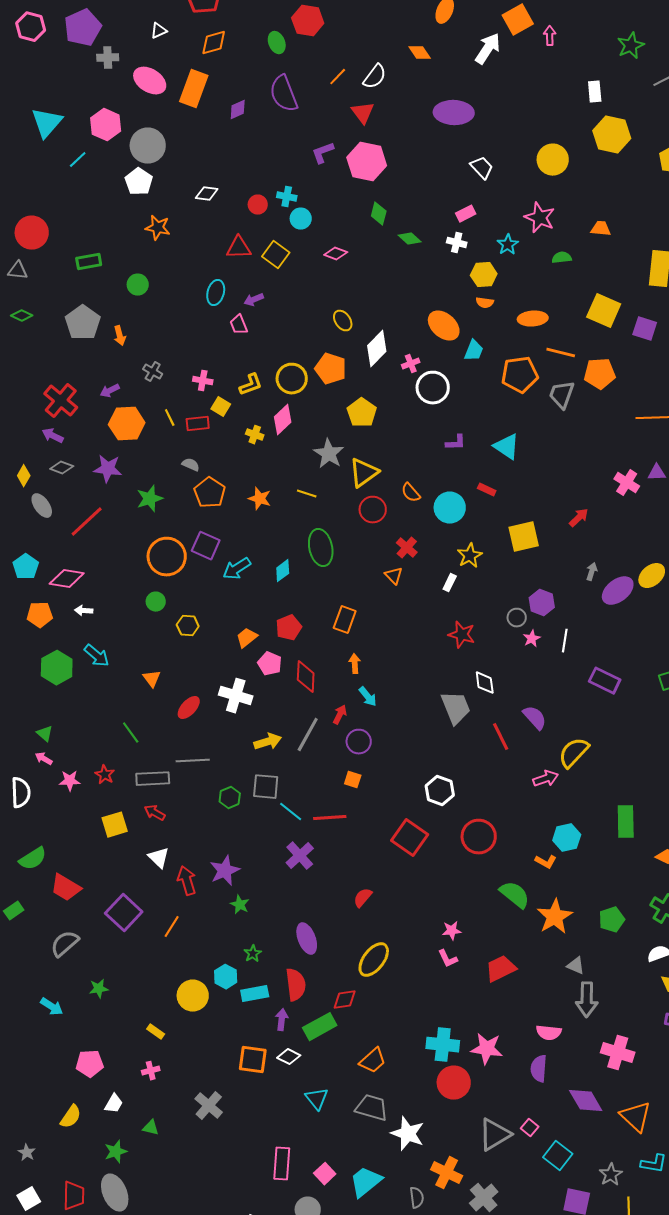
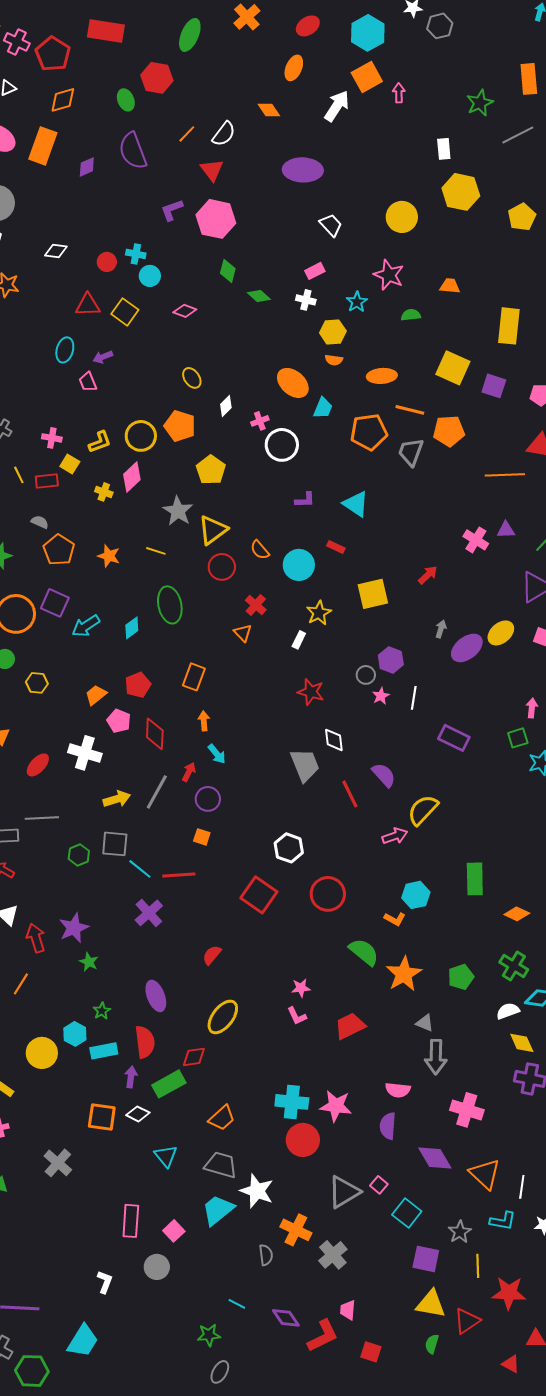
white diamond: (377, 349) -> (226, 406), size x0.6
cyan trapezoid: (366, 1182) -> (218, 1210), moved

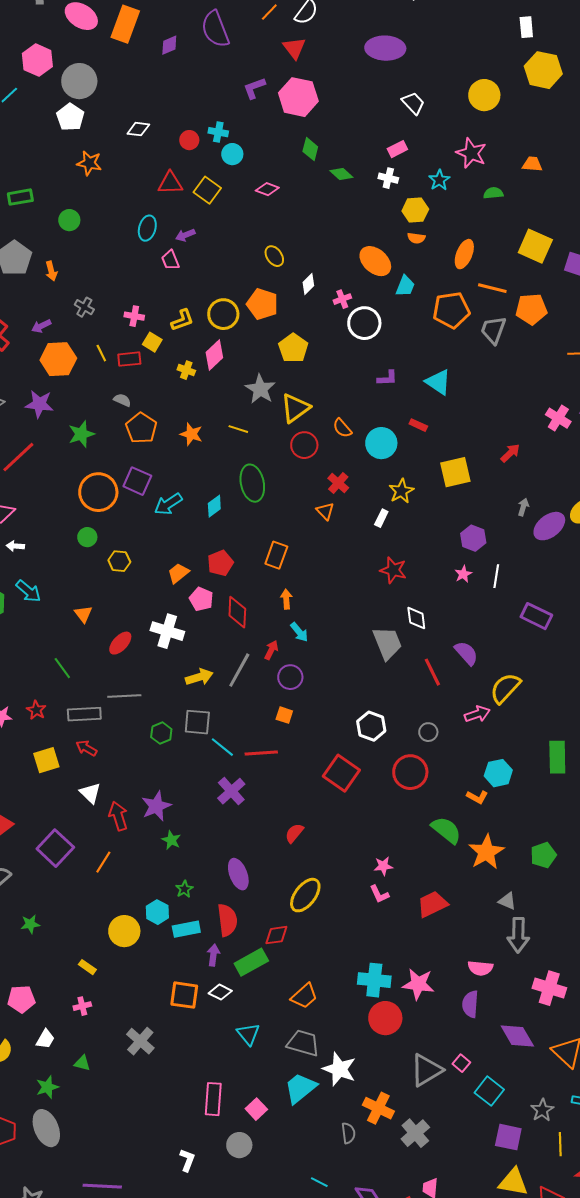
orange ellipse: (382, 376) -> (464, 254), turned -64
gray circle: (366, 675) -> (428, 732), moved

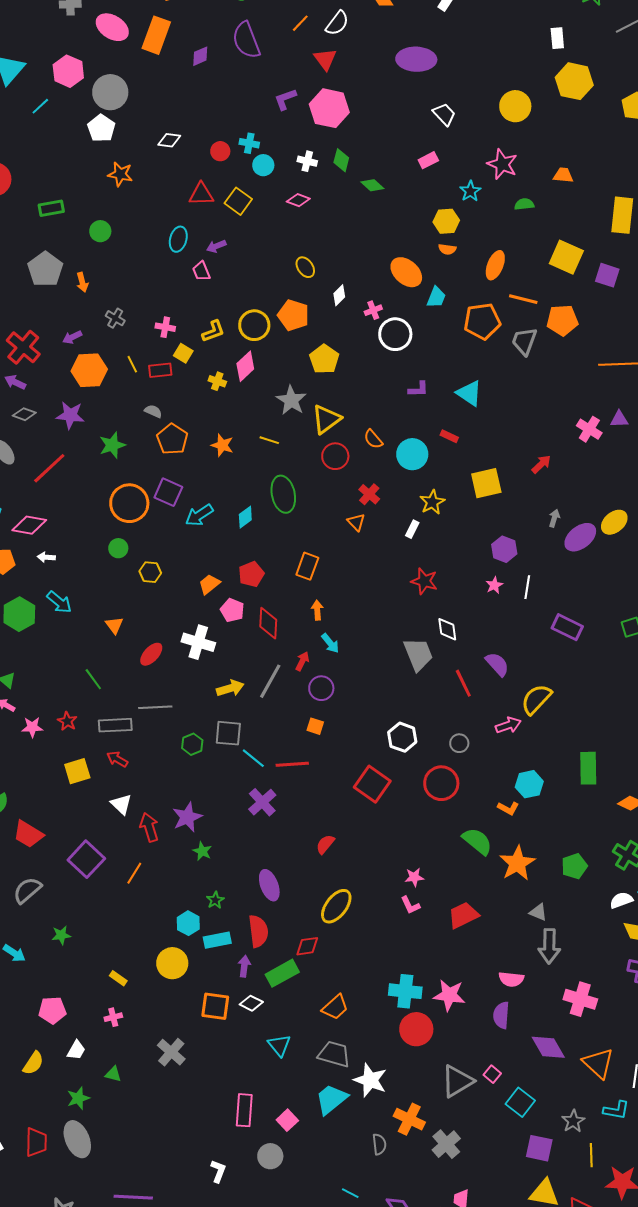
white cross: (388, 178) -> (307, 161), moved
yellow circle: (124, 931) -> (172, 963), moved

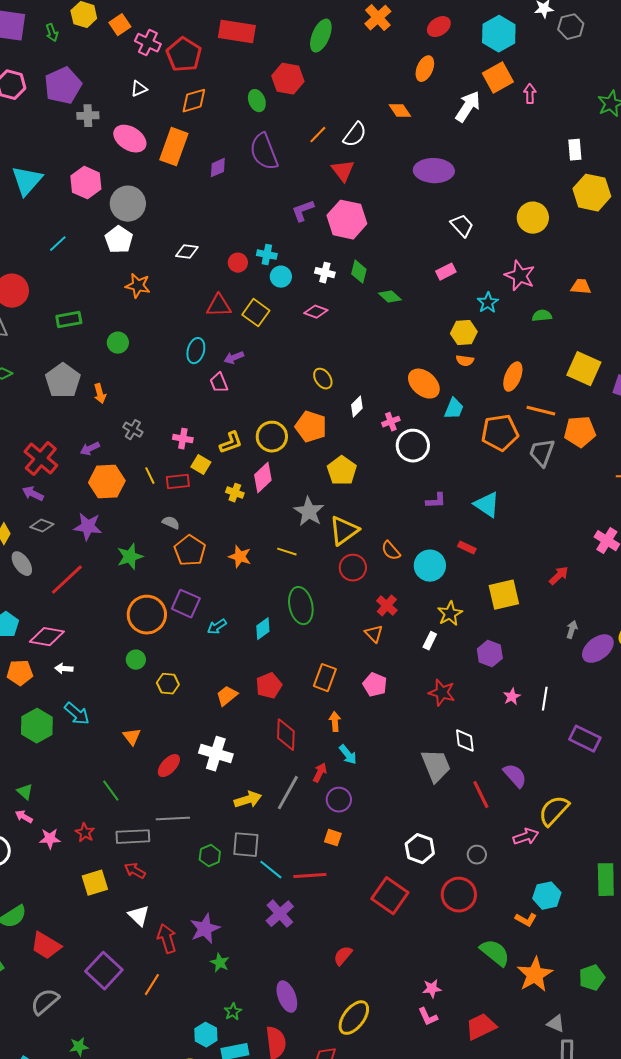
cyan line: (40, 106) -> (58, 244), moved
cyan arrow: (199, 515) -> (217, 627), size x0.7
purple hexagon: (504, 549) -> (490, 654), moved
pink pentagon: (232, 610) -> (375, 685), moved

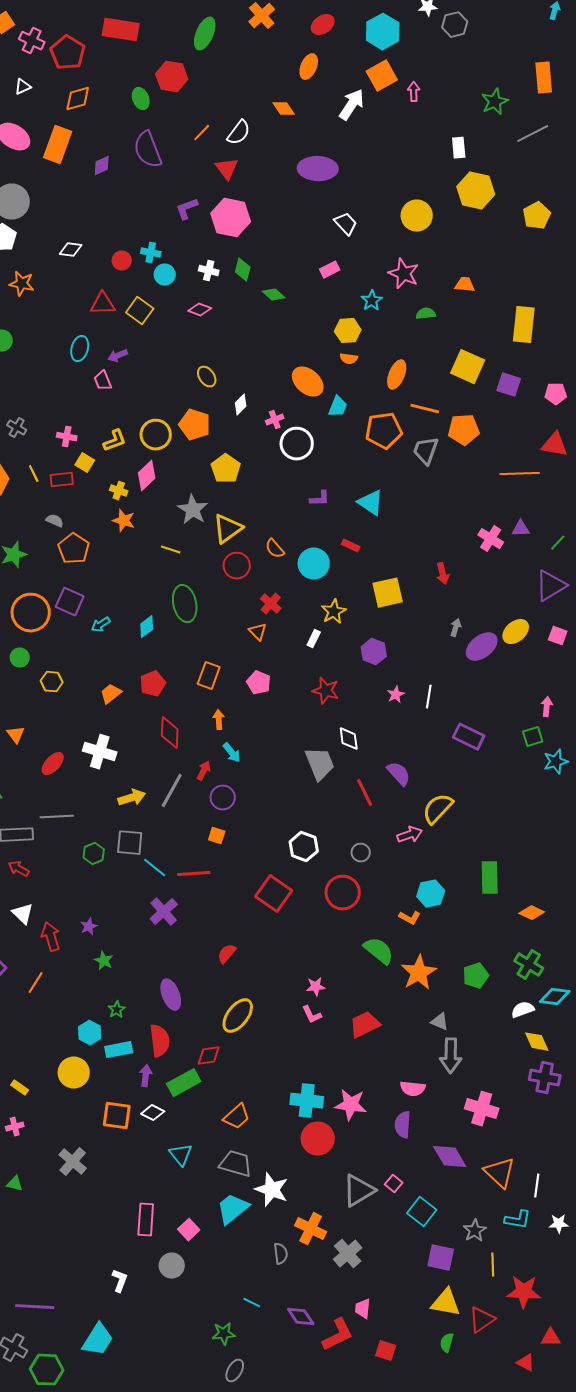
orange star: (240, 557) -> (124, 521), moved
red arrow: (559, 576) -> (443, 574), turned 120
purple star: (205, 929) -> (89, 927), size x0.6

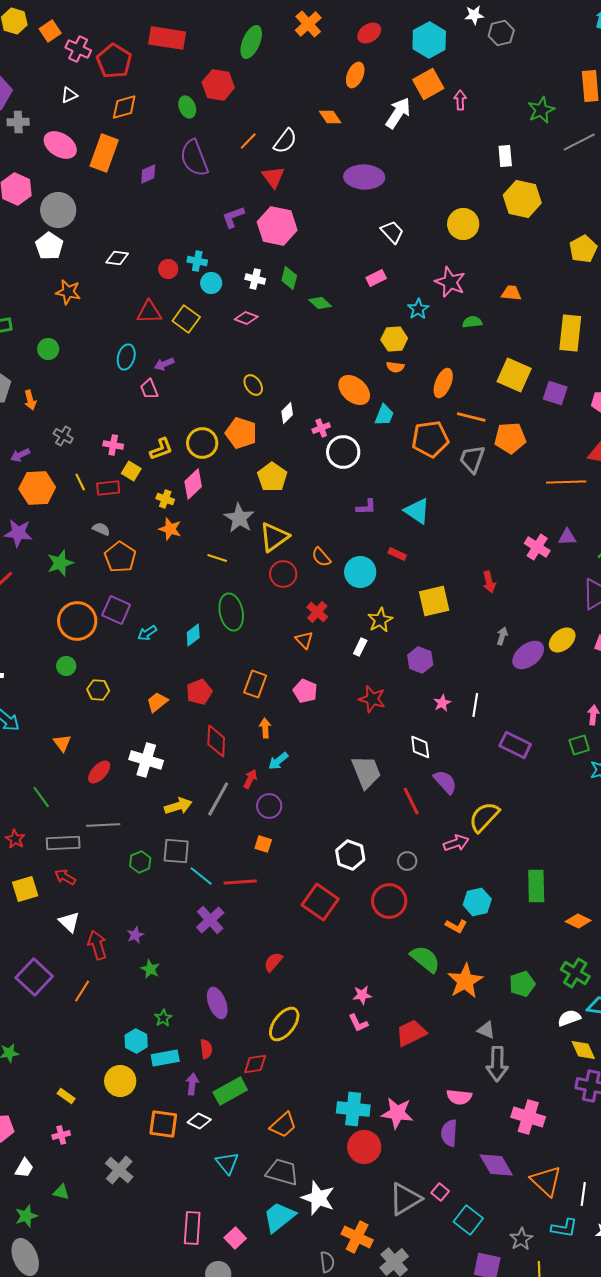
yellow pentagon: (537, 216) -> (583, 249), moved
white diamond: (349, 739) -> (420, 747), moved
cyan arrow: (232, 753) -> (278, 761), turned 90
red semicircle: (160, 1041) -> (206, 1049), size x0.6

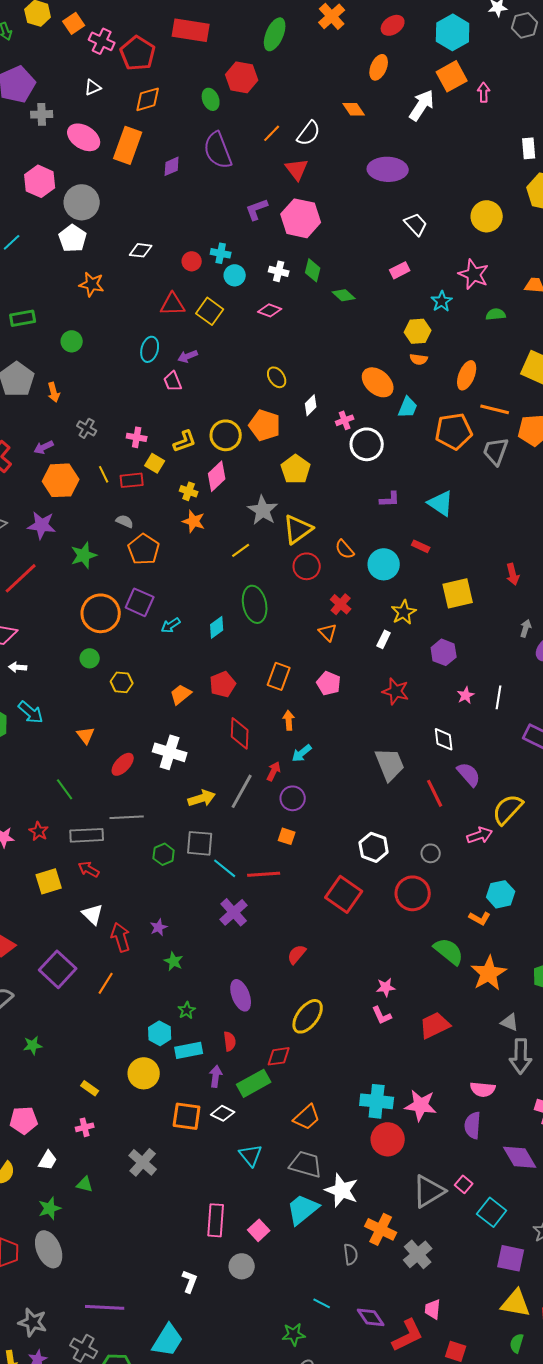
yellow line: (217, 558) -> (241, 550), turned -54

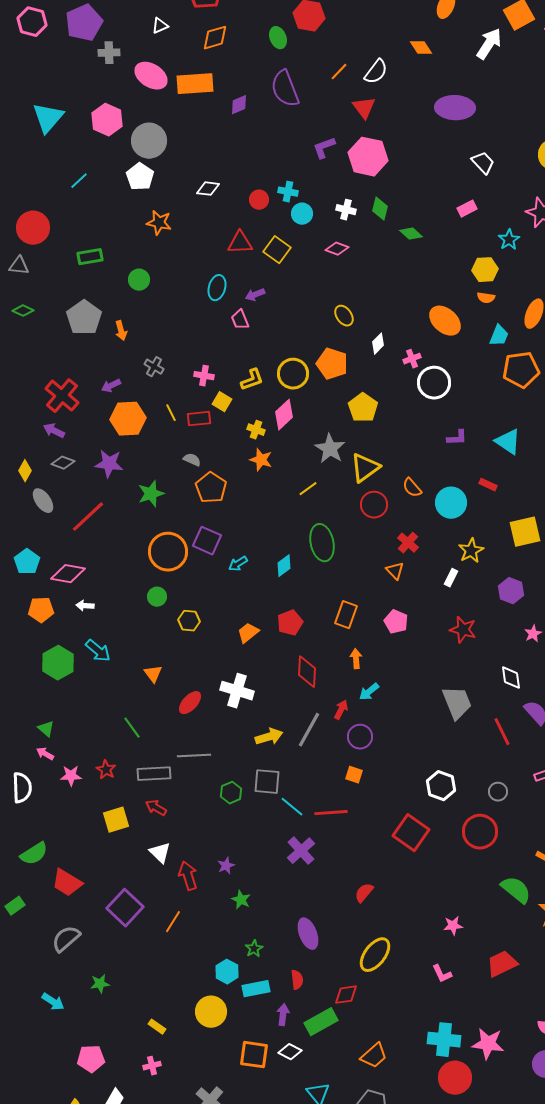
orange rectangle: (128, 145) -> (195, 84), turned 66
cyan trapezoid: (408, 407) -> (499, 336), moved
pink L-shape: (382, 1015) -> (442, 974), moved

